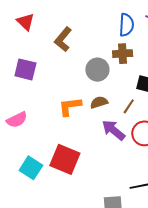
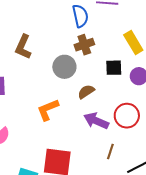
brown semicircle: (99, 102) -> (86, 92), moved
brown line: (129, 106) -> (110, 151), moved

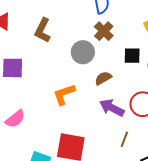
brown cross: (84, 45) -> (104, 31), turned -30

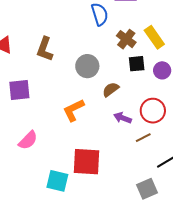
brown cross: (104, 31) -> (126, 39), moved
purple arrow: (112, 108) -> (123, 118), size x0.7
brown line: (124, 139) -> (143, 138), moved, turned 49

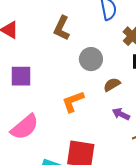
brown L-shape: (45, 49) -> (62, 28), moved
pink semicircle: (28, 140) -> (25, 127), size x1.4

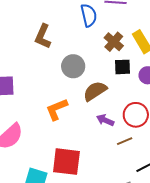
brown semicircle: (112, 85) -> (95, 91), size x1.4

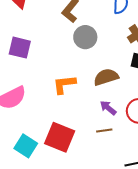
gray circle: (73, 66) -> (85, 37), moved
brown line: (125, 141) -> (104, 130), moved

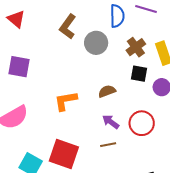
gray circle: (85, 37) -> (96, 43), moved
brown semicircle: (106, 77) -> (107, 91), size x0.7

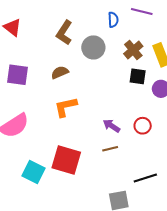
blue semicircle: (117, 16) -> (113, 20), size x0.7
brown semicircle: (107, 91) -> (60, 72), moved
red circle: (142, 123) -> (143, 126), size x0.7

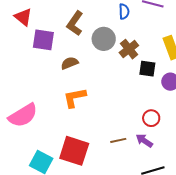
brown cross: (133, 50) -> (129, 49), moved
purple square: (18, 75) -> (43, 40), moved
purple arrow: (112, 126) -> (144, 141), moved

